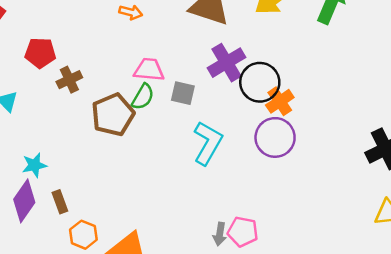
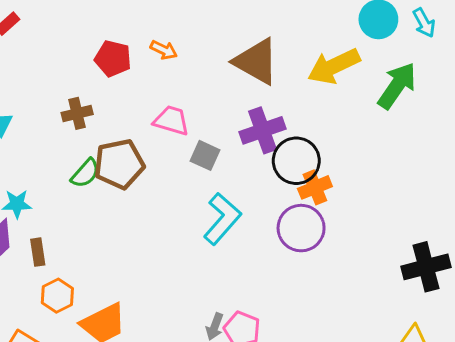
red pentagon: (40, 53) -> (113, 59), moved
green semicircle: (143, 97) -> (85, 173), moved

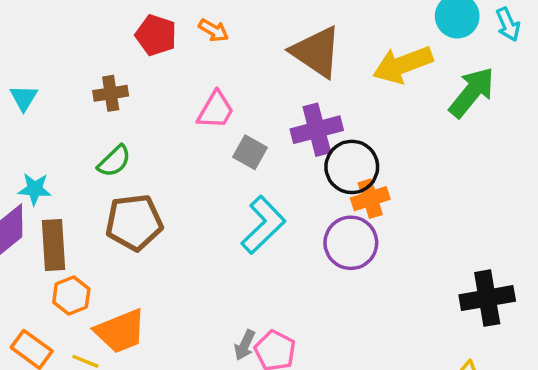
pink trapezoid: (171, 120) -> (216, 110), turned 99
brown pentagon: (119, 164) -> (134, 222), moved
brown rectangle: (38, 252) -> (53, 245), size x1.6

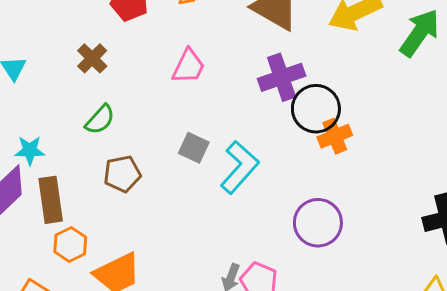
brown cross: (111, 93) -> (92, 58), turned -32
gray square: (250, 152) -> (194, 148), moved
brown pentagon: (134, 222) -> (122, 174), size x0.7
purple circle: (351, 243) -> (318, 223), moved

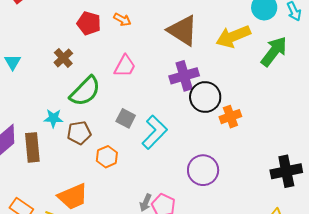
green semicircle: (100, 120) -> (85, 91), moved, size x1.6
orange cross: (335, 136) -> (230, 117), moved
cyan star: (30, 150) -> (53, 118), moved
orange hexagon: (70, 245) -> (107, 157), moved

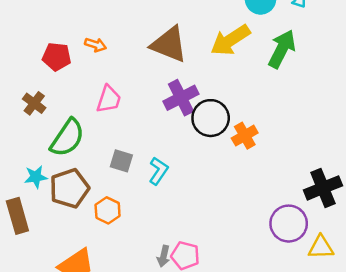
cyan L-shape: (154, 132) -> (158, 171), size x0.7
brown pentagon: (79, 133) -> (69, 188), size x1.4
purple circle: (203, 170) -> (289, 224), moved

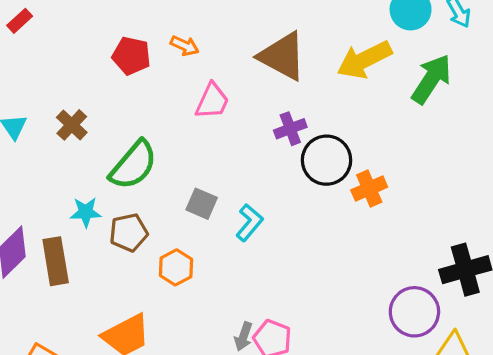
purple cross: (181, 98) -> (290, 129), size x0.7
pink trapezoid: (109, 99) -> (212, 101), moved
brown cross: (34, 103) -> (72, 125), moved
brown pentagon: (69, 188) -> (129, 232), size x0.7

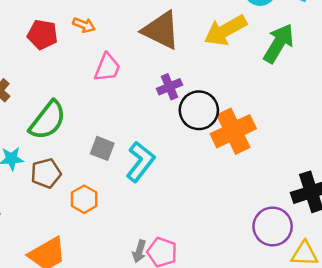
orange cross: (369, 189) -> (233, 131), size x1.6
cyan L-shape: (249, 223) -> (140, 162), size x1.4

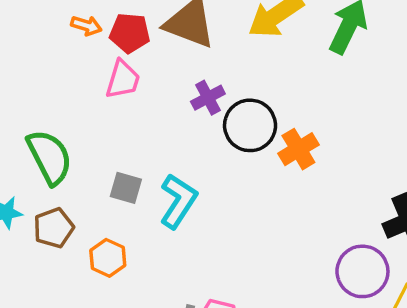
red pentagon: (42, 35) -> (130, 33), moved
green semicircle: (48, 120) -> (49, 157), turned -60
orange cross: (233, 131) -> (298, 149), size x0.7

